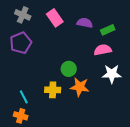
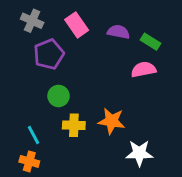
green rectangle: (108, 30) -> (151, 42), turned 56
purple pentagon: (21, 43) -> (49, 54), moved
green circle: (69, 69) -> (59, 96), moved
white star: (112, 74) -> (139, 153), moved

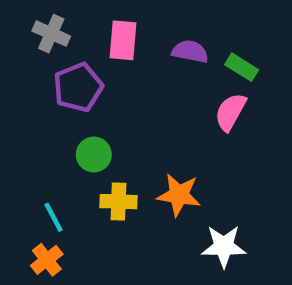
pink rectangle: (77, 25) -> (123, 40), turned 40
pink semicircle: (144, 70) -> (230, 112), turned -50
orange cross: (29, 161) -> (47, 260), turned 36

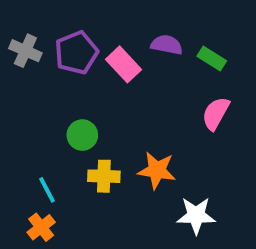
gray cross: (51, 34) -> (25, 51), moved
pink rectangle: (123, 40) -> (123, 64), moved, turned -48
purple pentagon: (78, 87) -> (76, 53), moved
pink semicircle: (230, 112) -> (216, 113), moved

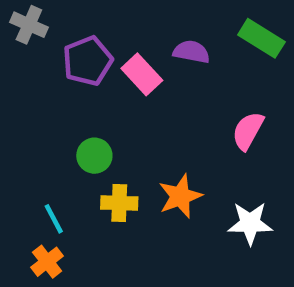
gray cross: (25, 51) -> (29, 25), moved
green rectangle: (212, 59) -> (261, 38), moved, size x1.4
orange star: (157, 170) -> (180, 196), turned -30
white star: (196, 215) -> (250, 223), moved

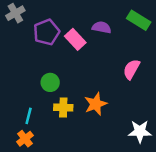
gray cross: (29, 25) -> (15, 13), turned 36
cyan line: (54, 219) -> (29, 116), turned 42
white star: (250, 223) -> (140, 131), moved

